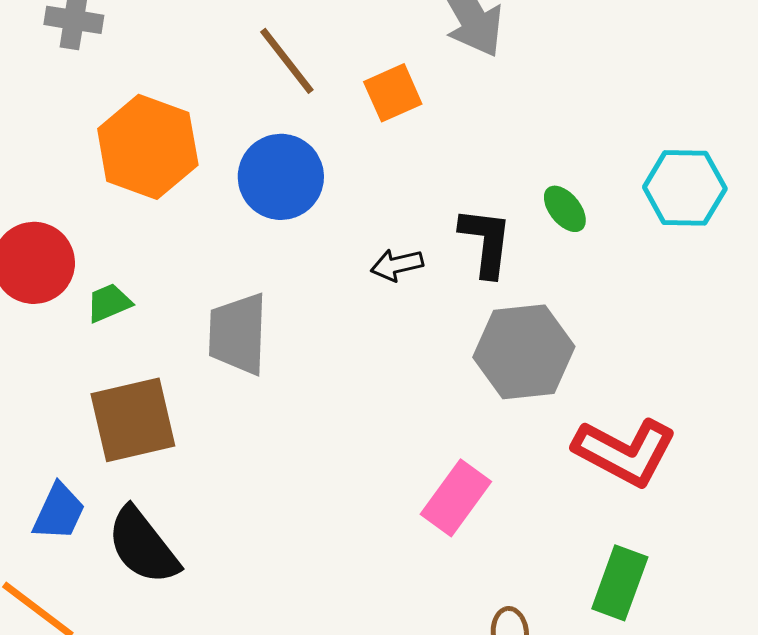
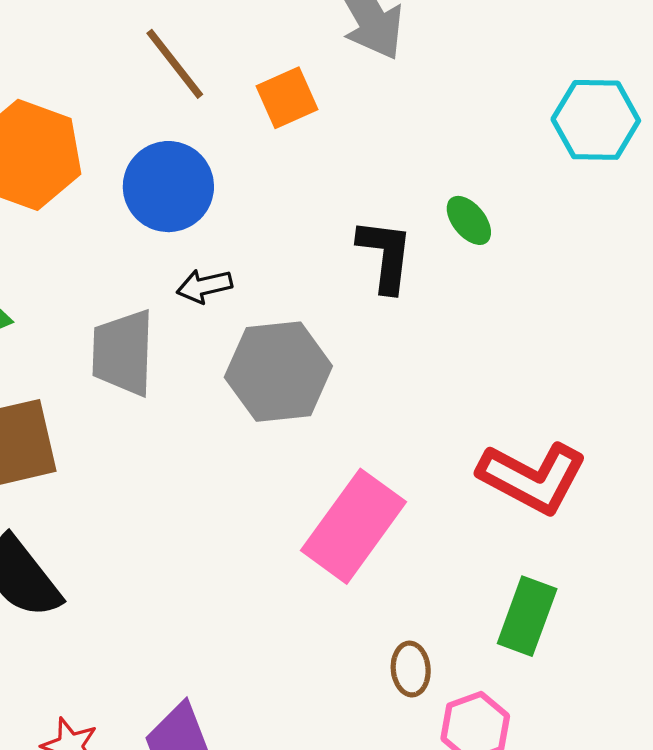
cyan hexagon: (685, 188) -> (596, 120), moved
black arrow: (397, 265) -> (204, 286), moved
gray hexagon: (524, 352) -> (278, 372), moved
pink rectangle: (456, 498) -> (354, 526), size x1.4

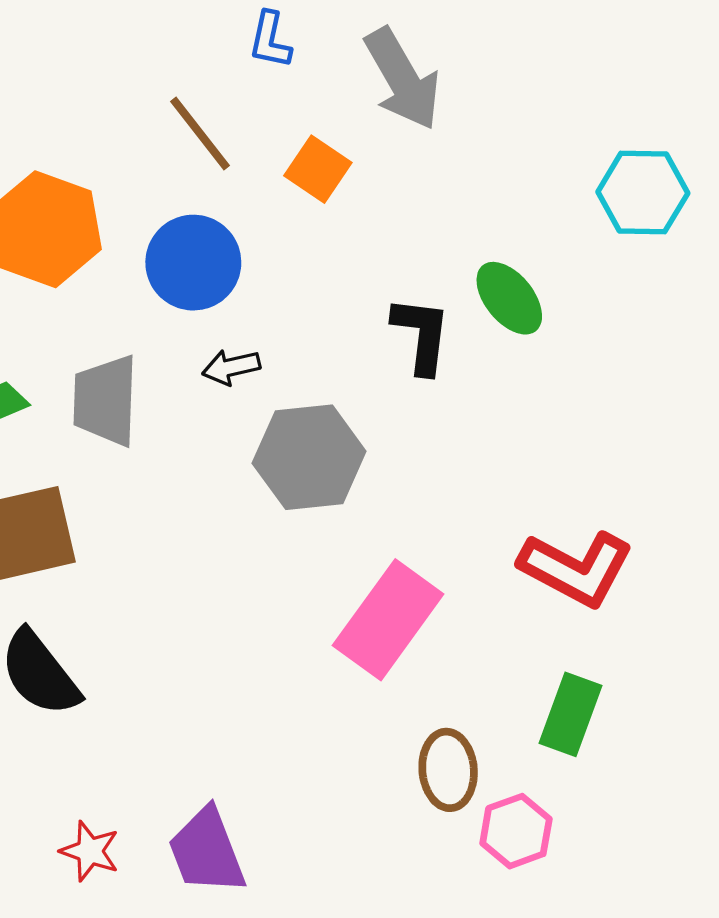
orange square: (287, 98) -> (318, 169), turned -32
green ellipse: (469, 220) -> (509, 298), size x1.4
gray trapezoid: (123, 353) -> (105, 401), moved
brown ellipse: (411, 669) -> (448, 770), size x1.4

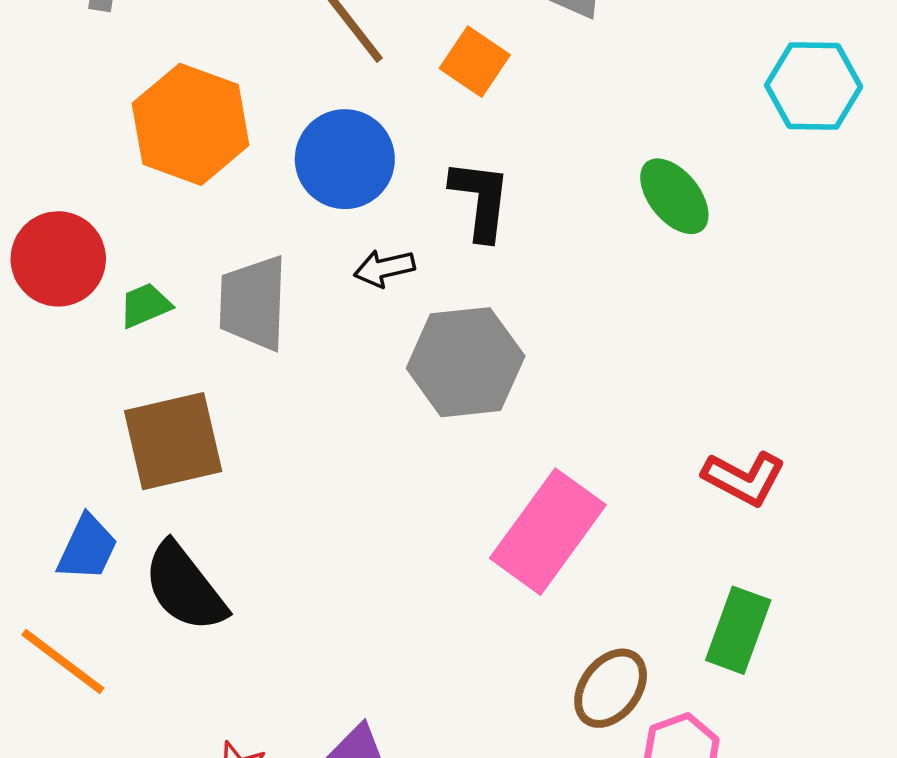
black L-shape: (421, 335) -> (481, 200), moved
red L-shape: (576, 569) -> (744, 478), size x0.7
brown ellipse: (448, 770) -> (611, 688), turned 42

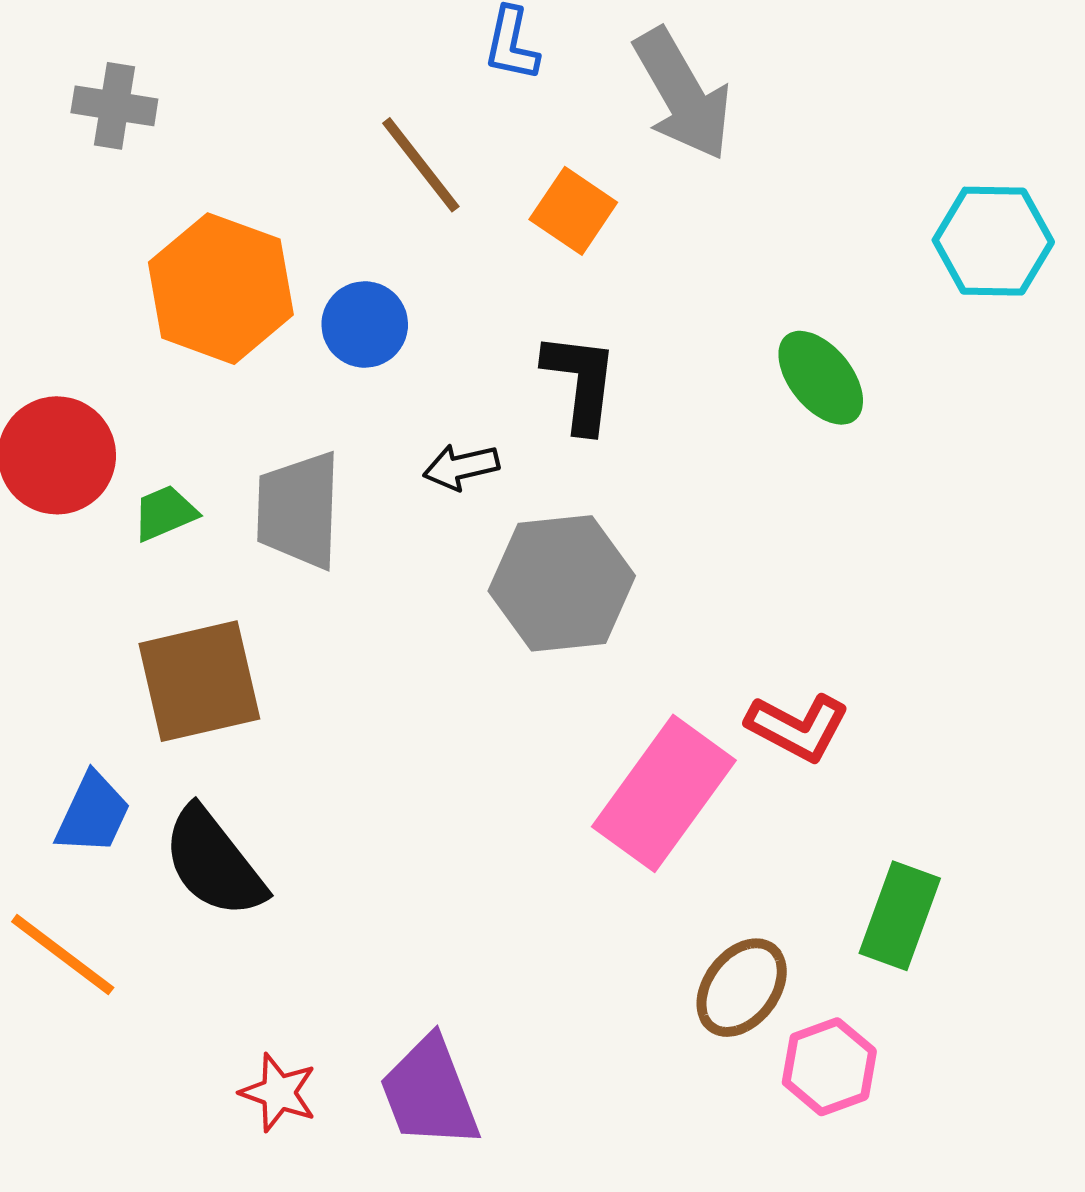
blue circle: (345, 159) -> (365, 325), moved, size x0.7
red L-shape: (744, 478) -> (798, 727), moved

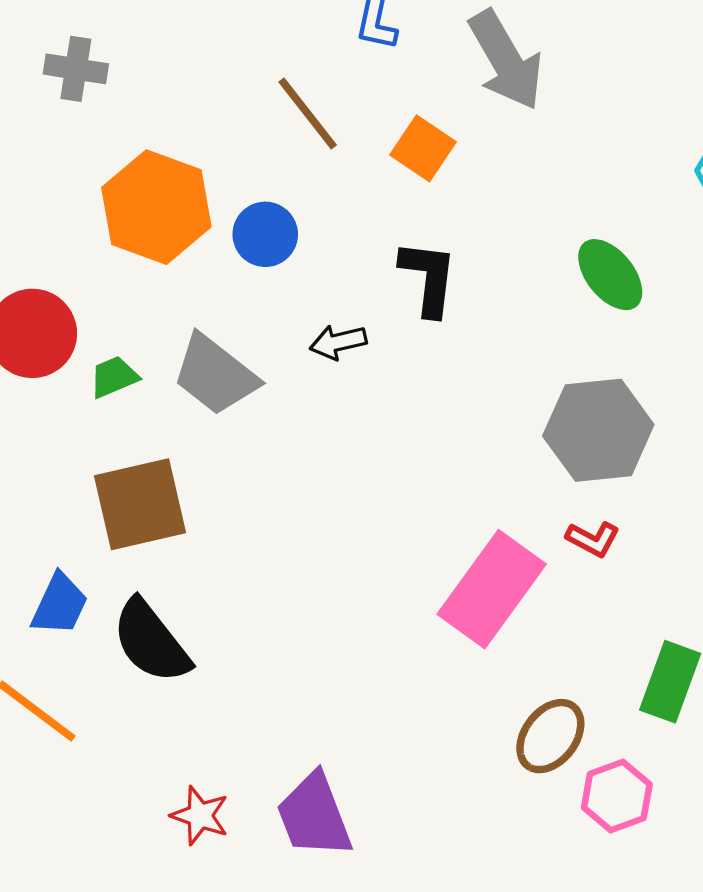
gray trapezoid: (299, 510) -> (215, 375), turned -54
gray hexagon: (562, 583) -> (598, 430), moved
red L-shape: (798, 727) -> (593, 539), size x0.7

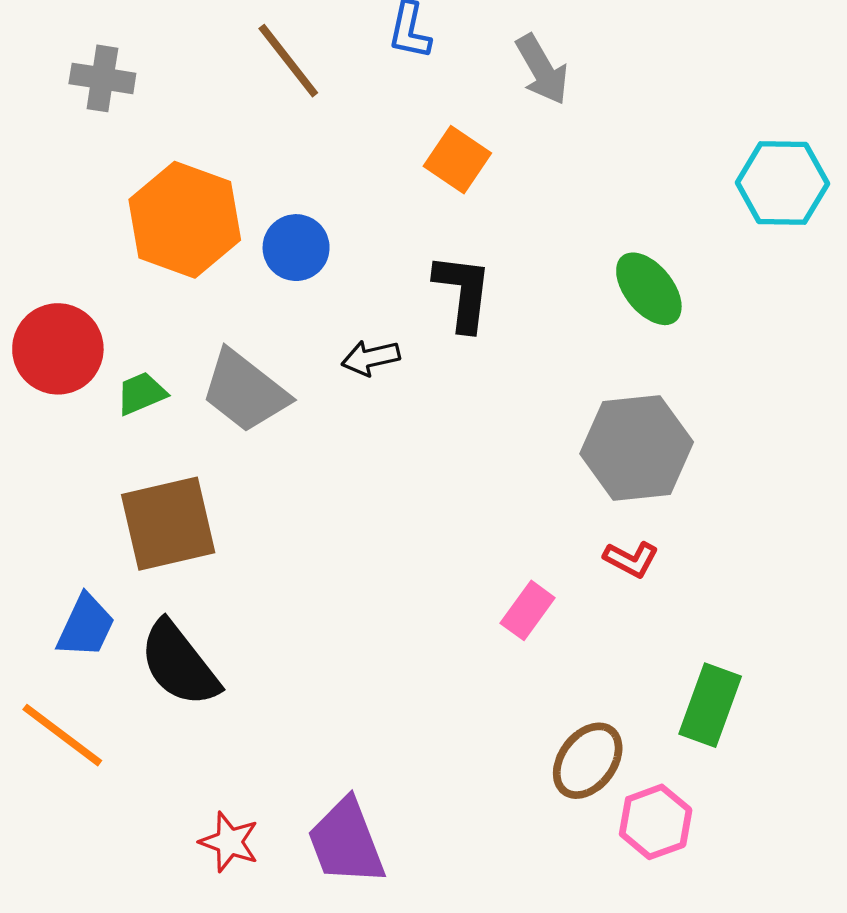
gray arrow: (506, 60) -> (542, 70), size x0.7
brown line: (308, 114) -> (288, 61), moved
pink rectangle: (492, 589) -> (528, 610), size x0.5

